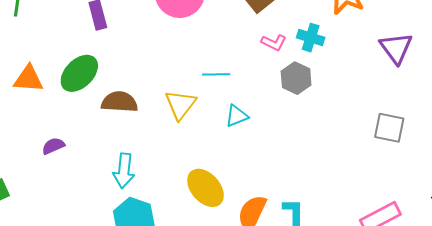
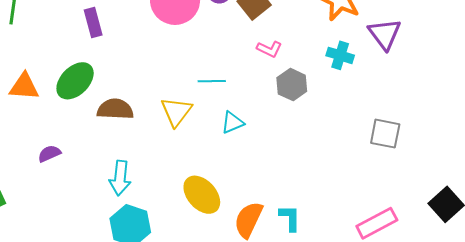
cyan cross: (311, 38) -> (340, 55), moved
purple triangle: (396, 48) -> (385, 34), moved

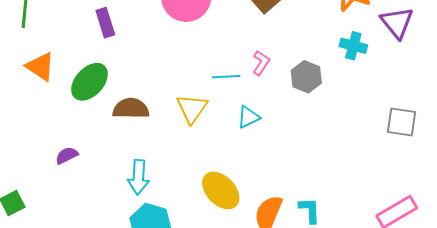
pink L-shape: (269, 49) -> (261, 63), moved, turned -80
orange triangle: (24, 87) -> (40, 67), moved, turned 32

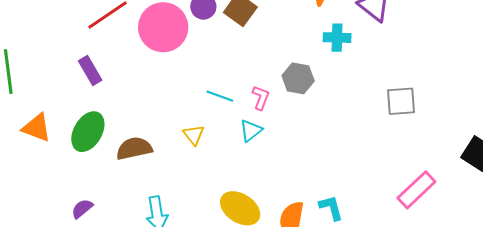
pink L-shape: (261, 63) -> (261, 98), moved
cyan line: (226, 77) -> (220, 96), turned 36
yellow triangle: (192, 108) -> (194, 135), size x0.7

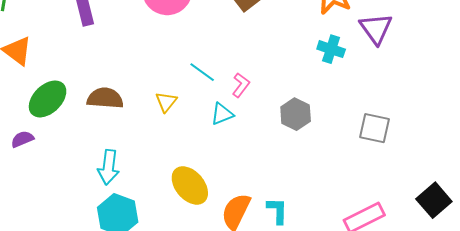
gray hexagon: (298, 78) -> (296, 114), moved
green ellipse: (88, 132) -> (48, 99), moved
purple semicircle: (82, 209) -> (22, 139), moved

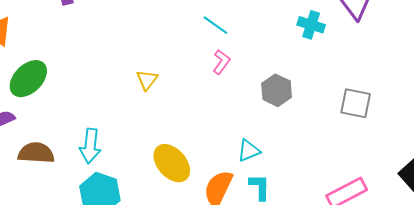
cyan line: (202, 72) -> (215, 25), moved
brown semicircle: (105, 98) -> (36, 153), moved
cyan triangle: (222, 114) -> (249, 151), moved

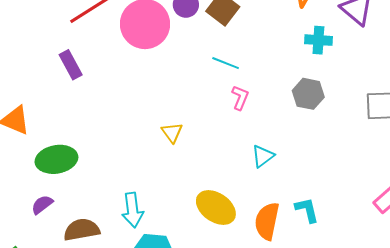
green ellipse: (28, 79) -> (56, 159), turned 48
gray hexagon: (277, 90) -> (308, 94), moved
cyan triangle: (249, 151) -> (263, 156), moved

